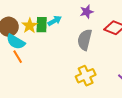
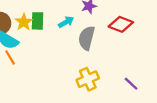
cyan arrow: (55, 21) -> (66, 22), moved

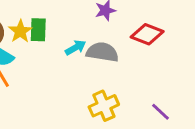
cyan arrow: (66, 22) -> (76, 48), moved
gray semicircle: (87, 38) -> (102, 52), turned 85

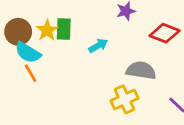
gray semicircle: (102, 52) -> (141, 70), moved

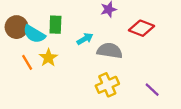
yellow star: (47, 30) -> (48, 58), moved
cyan semicircle: (28, 52) -> (34, 34), moved
gray semicircle: (141, 70) -> (110, 51), moved

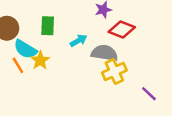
red diamond: (142, 28) -> (122, 29), moved
cyan semicircle: (34, 34) -> (25, 49), moved
yellow cross: (107, 85) -> (114, 71), moved

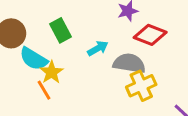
green rectangle: (48, 26) -> (60, 30), turned -30
orange line: (18, 65) -> (44, 90), moved

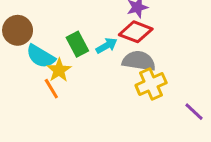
green rectangle: (60, 30) -> (77, 44), moved
red diamond: (150, 35) -> (136, 32), moved

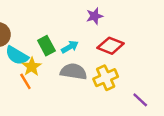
red diamond: (136, 32) -> (111, 46), moved
gray semicircle: (139, 61) -> (74, 72), moved

